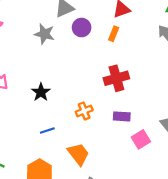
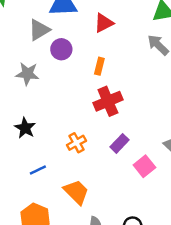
gray star: (44, 34) -> (27, 74), moved
orange rectangle: (114, 34) -> (99, 66), moved
purple rectangle: (122, 116) -> (120, 143), turned -42

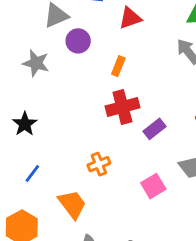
orange cross: (76, 143) -> (99, 164), moved
purple rectangle: (120, 143) -> (155, 129), moved
blue line: (38, 170) -> (32, 173), turned -35

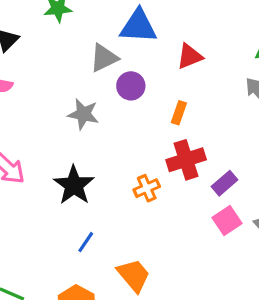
black star: (25, 124) -> (74, 185), size x1.4
orange cross: (99, 164) -> (147, 188), moved
pink square: (153, 186) -> (227, 220), moved

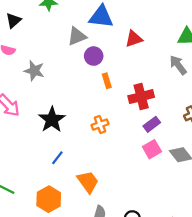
orange rectangle: (179, 113) -> (107, 81), moved, turned -40
gray star: (83, 114) -> (34, 71), moved
red cross: (186, 160) -> (141, 97), moved

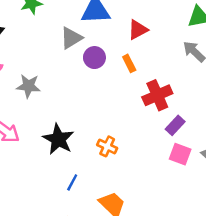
orange rectangle: (107, 81) -> (129, 63), moved
orange cross: (100, 125) -> (107, 146), moved, turned -35
pink square: (152, 149) -> (180, 154), turned -30

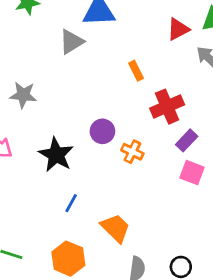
red triangle: (138, 30) -> (178, 29), moved
purple circle: (94, 58) -> (102, 131), moved
orange cross: (107, 146) -> (132, 152), moved

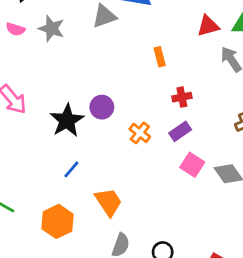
gray star: (23, 95) -> (51, 29), moved
red cross: (167, 107) -> (182, 97), size x0.6
purple circle: (102, 131) -> (102, 107), moved
purple rectangle: (187, 140) -> (180, 131), moved

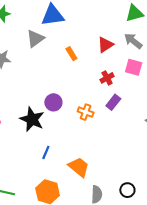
red triangle: (208, 26) -> (105, 45), moved
orange rectangle: (160, 57) -> (71, 54), moved
pink square: (192, 165) -> (134, 67), moved

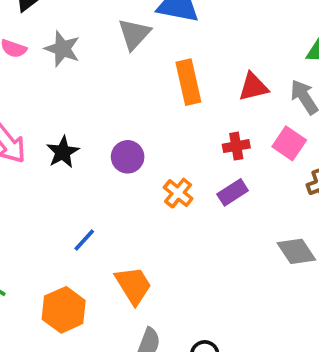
gray triangle: (35, 39) -> (134, 34), turned -30
orange rectangle: (71, 54) -> (188, 82), size x1.6
black star: (32, 119) -> (63, 152), moved, size x0.7

